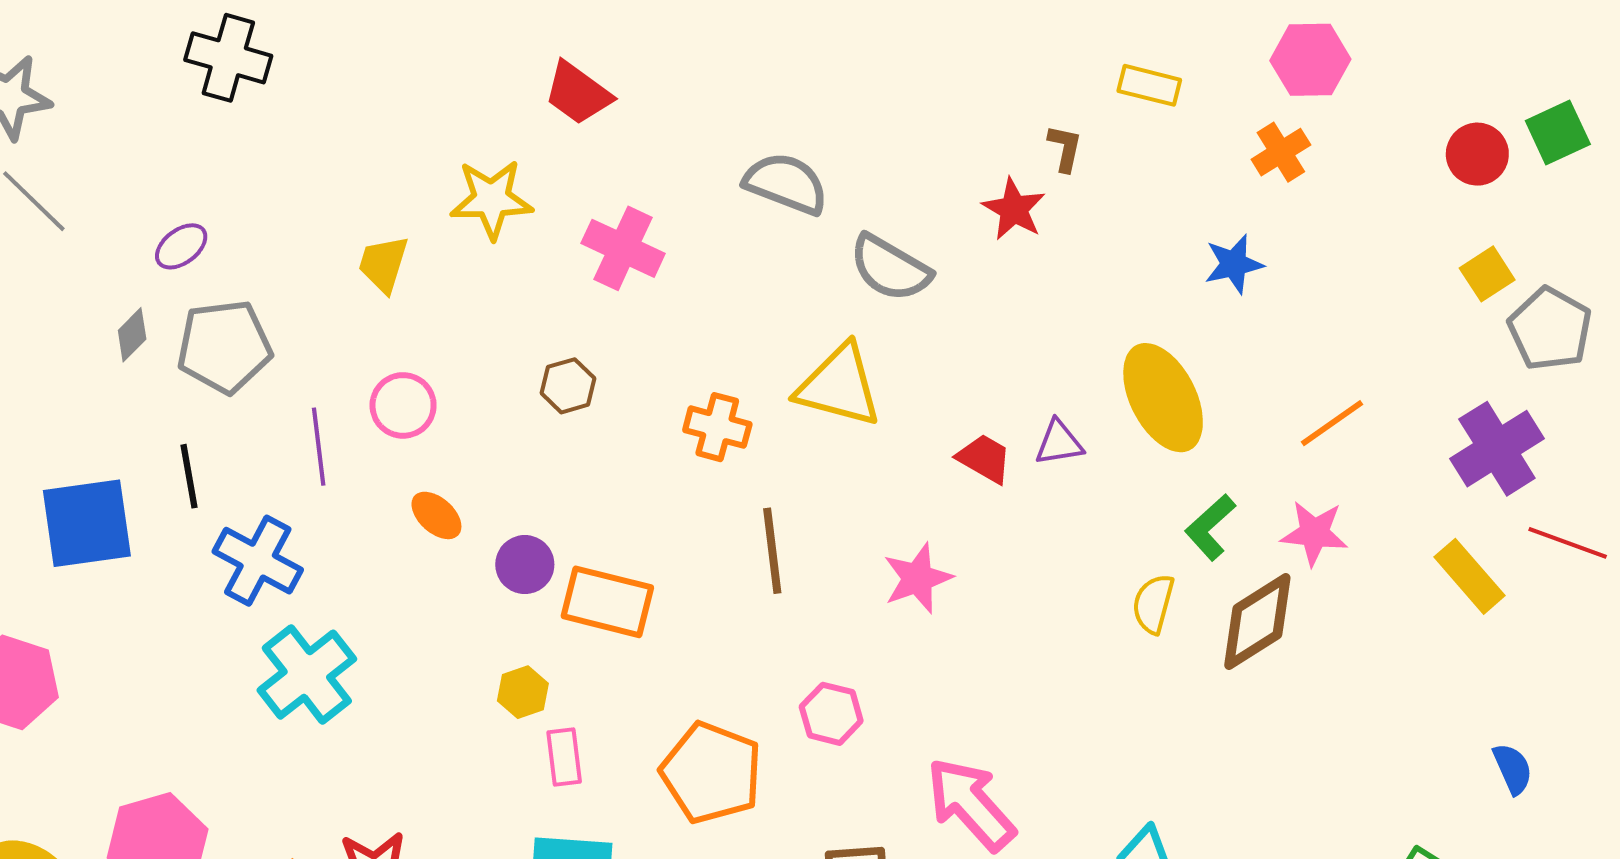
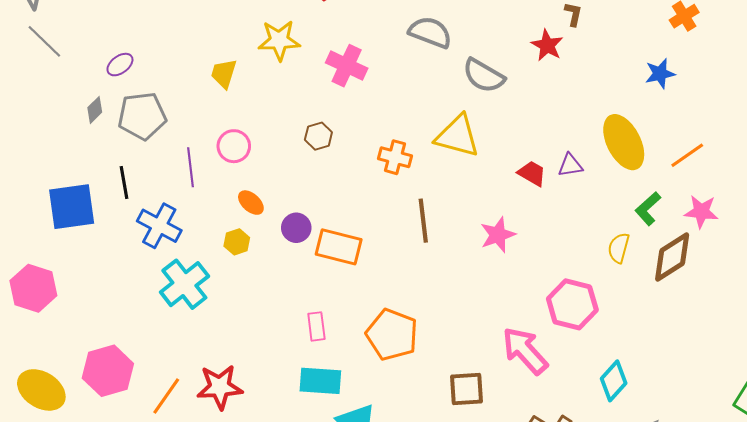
orange line: (1332, 423) -> (687, 155), moved
yellow hexagon: (523, 692) -> (237, 242), moved
pink hexagon: (831, 714) -> (572, 304), moved, size x1.6

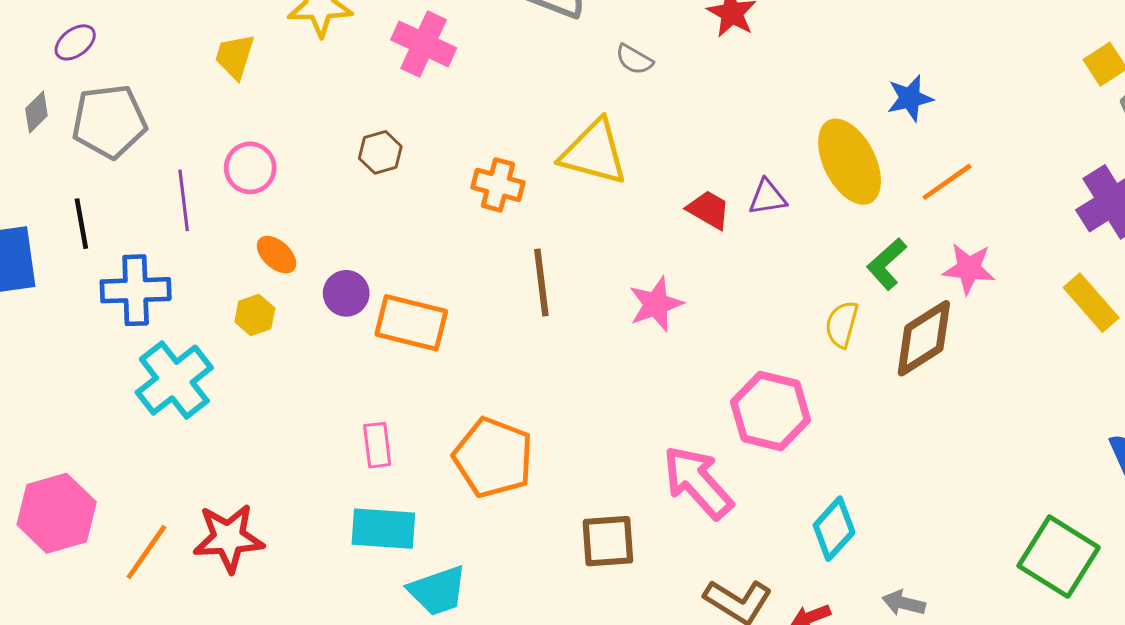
blue star: (660, 74) -> (910, 98), moved
gray semicircle: (484, 76) -> (634, 59), size x0.6
blue cross: (159, 226) -> (136, 290), turned -30

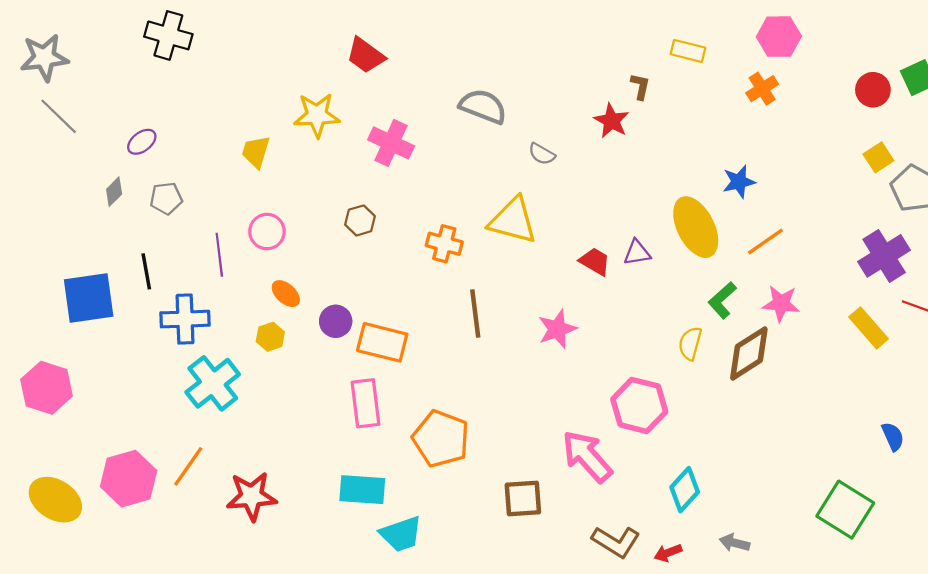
gray pentagon: (109, 121) -> (166, 198), size x0.6
pink rectangle: (377, 445) -> (366, 403), moved, size x1.5
orange line: (146, 552) -> (188, 466), moved

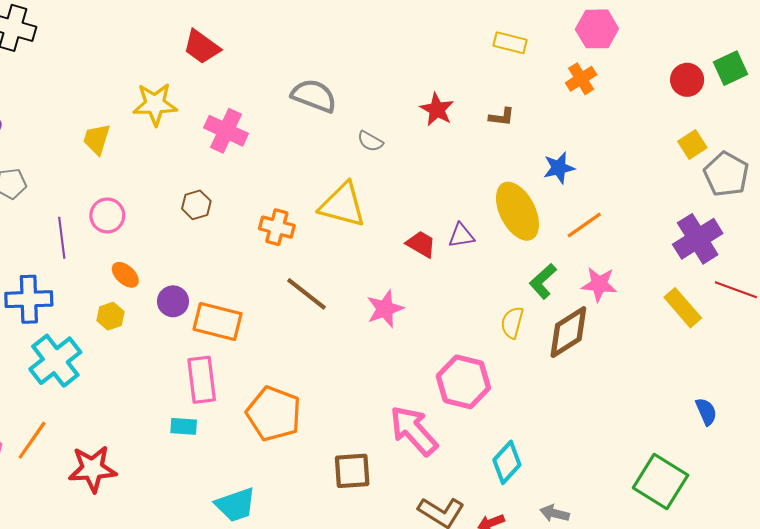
brown L-shape: (640, 86) -> (502, 117), moved, turned 85
brown line: (475, 314) -> (307, 294), turned -45
cyan rectangle: (362, 490) -> (184, 426), moved, size x0.6

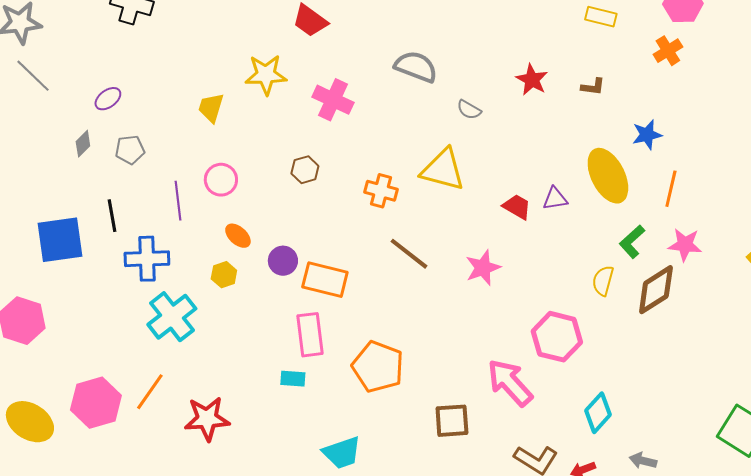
orange line: (584, 225) -> (671, 189), turned -42

